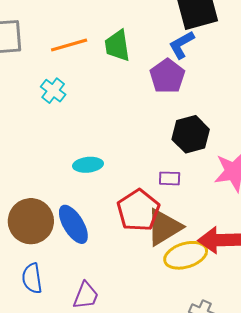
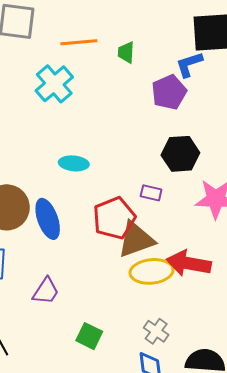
green trapezoid: (117, 46) -> (126, 52), size x0.7
cyan cross: (53, 91) -> (54, 84), size x1.5

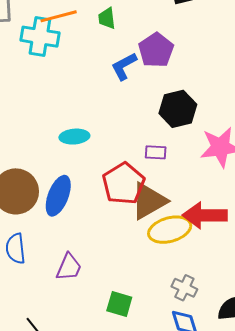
blue L-shape: (189, 64) -> (124, 66), moved
cyan cross: (54, 84) -> (40, 37), moved, turned -30
blue ellipse: (48, 219) -> (58, 196), turned 51

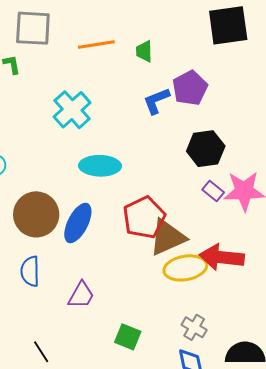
cyan cross: (40, 37) -> (72, 110), moved, turned 33
cyan ellipse: (74, 137) -> (100, 166), size x1.4
purple rectangle: (156, 152) -> (213, 191), moved, turned 30

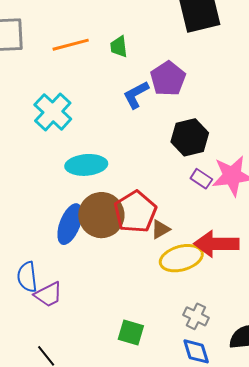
brown circle: (36, 214) -> (101, 215), moved
brown triangle: (167, 237) -> (160, 229), size x0.5
purple trapezoid: (81, 295) -> (48, 295), moved, turned 40

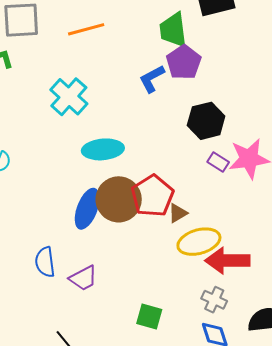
green trapezoid: (119, 47) -> (173, 30), moved, size x1.6
red arrow: (216, 244) -> (227, 261), moved
purple trapezoid: (48, 295) -> (83, 278), moved

